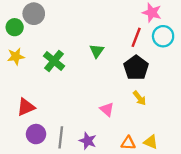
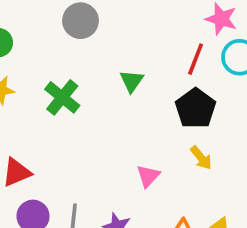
gray circle: (34, 14) -> (80, 21), moved
pink triangle: (107, 109) -> (148, 176), turned 32

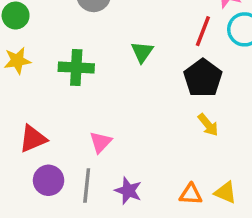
green cross: (62, 97) -> (76, 68), turned -36
pink triangle: (148, 176) -> (101, 142), moved

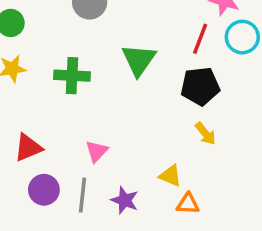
green triangle: (142, 52) -> (139, 60), size x1.5
black pentagon: (203, 78) -> (200, 86), turned 30
yellow triangle: (225, 192) -> (170, 176), moved

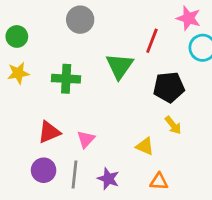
red line: (200, 39) -> (152, 41), moved
red triangle: (28, 148) -> (49, 132), moved
yellow triangle: (170, 176) -> (145, 146), moved

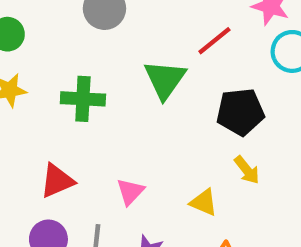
red line: (152, 41) -> (214, 41), turned 30
pink triangle: (86, 139) -> (130, 192), moved

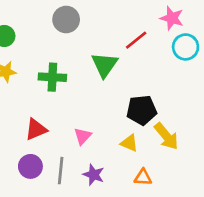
black pentagon: (240, 112) -> (142, 110), moved
yellow arrow: (247, 170) -> (166, 136), moved, size x1.5

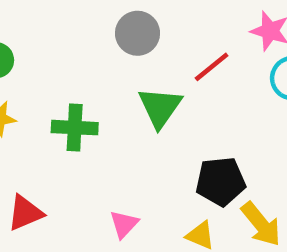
gray circle: (66, 20) -> (138, 33), moved
red triangle: (36, 129) -> (25, 213), moved

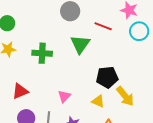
red line: (212, 67) -> (103, 26), turned 60

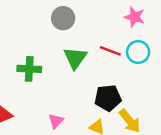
red line: (103, 26) -> (110, 51), moved
cyan circle: (139, 31) -> (138, 52), moved

